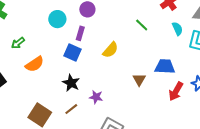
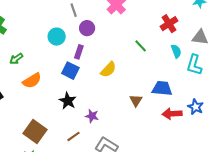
red arrow: (176, 91) -> (172, 114), turned 54
brown line: (71, 109) -> (74, 136), moved

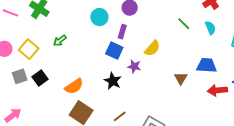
cyan semicircle: (176, 51) -> (210, 28), moved
orange semicircle: (32, 81) -> (74, 86), moved
purple star: (92, 116) -> (134, 66), moved

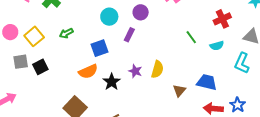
cyan semicircle: (210, 28) -> (217, 46), turned 88
yellow semicircle: (152, 48) -> (157, 69), moved, turned -36
blue square: (114, 51) -> (99, 48), moved, turned 36
orange semicircle: (74, 86) -> (88, 71), moved

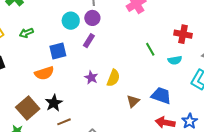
purple circle: (141, 12) -> (92, 18), moved
red cross: (222, 19) -> (183, 34), turned 30
black star: (112, 82) -> (54, 103), moved

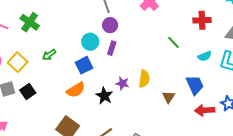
cyan circle: (71, 21) -> (90, 42), moved
cyan semicircle: (175, 60) -> (205, 56), moved
blue trapezoid: (161, 96) -> (195, 85), turned 60
black star: (54, 103) -> (104, 96), moved

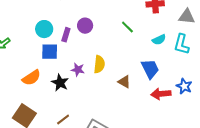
purple circle: (110, 25) -> (85, 26), moved
blue square: (84, 65) -> (50, 52), moved, turned 30
brown triangle: (169, 97) -> (124, 82), turned -32

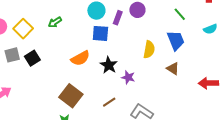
blue trapezoid: (150, 69) -> (176, 40), moved
purple star: (78, 70) -> (128, 77), moved

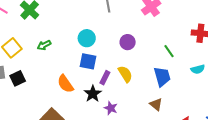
purple rectangle: (118, 18) -> (105, 78), moved
yellow semicircle: (149, 49) -> (125, 74), moved, turned -48
orange semicircle: (80, 58) -> (65, 84), turned 78

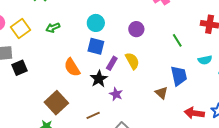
blue trapezoid: (162, 77) -> (179, 76), moved
black square: (18, 78) -> (20, 68), moved

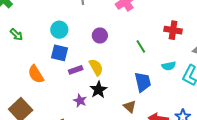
green arrow: (53, 28) -> (16, 35), turned -112
purple rectangle: (112, 63) -> (76, 70), turned 40
black star: (99, 79) -> (98, 90), moved
brown triangle: (162, 93) -> (130, 107), moved

